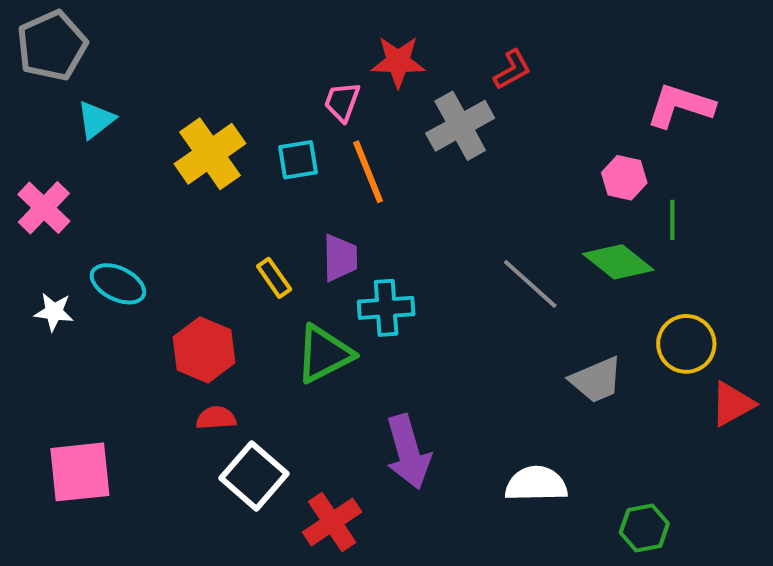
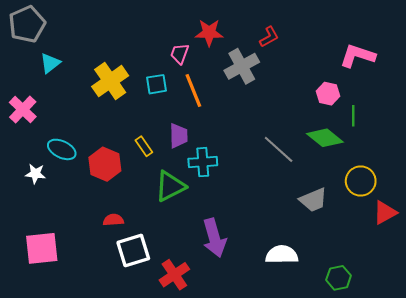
white star: (54, 312) -> (35, 174), moved
red hexagon: (204, 350) -> (105, 164), moved
white square: (254, 476) -> (133, 250), turned 32

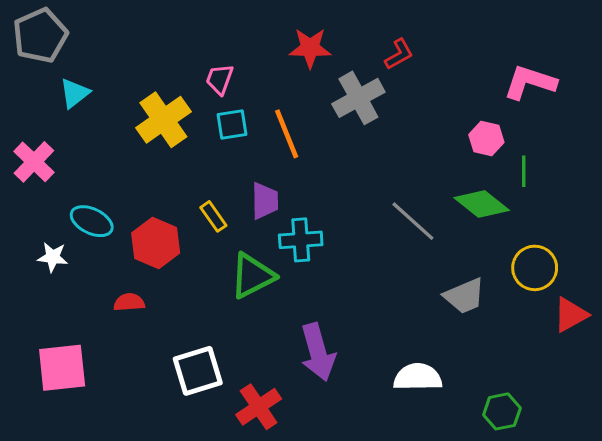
pink trapezoid: (180, 54) -> (220, 79), moved
red semicircle: (113, 220) -> (129, 302), moved

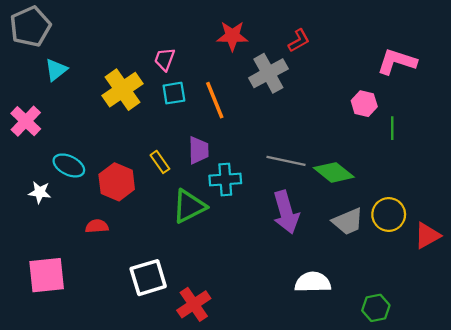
green diamond: (482, 204) -> (334, 172), moved
gray line: (413, 221) -> (286, 161), moved, turned -30
yellow circle: (535, 268) -> (389, 215), moved
purple arrow: (318, 352) -> (286, 212), moved

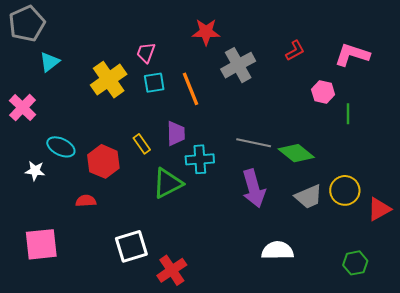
red L-shape: (299, 41) -> (295, 51), moved
green hexagon: (376, 308) -> (355, 263), moved

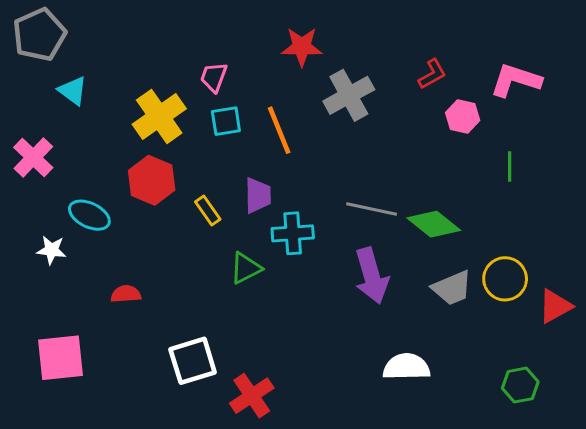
cyan triangle: (50, 62) -> (73, 91), turned -45
pink hexagon: (323, 92) -> (463, 117), moved
red hexagon: (103, 161) -> (152, 180), moved
green triangle: (168, 183) -> (246, 268), size x0.7

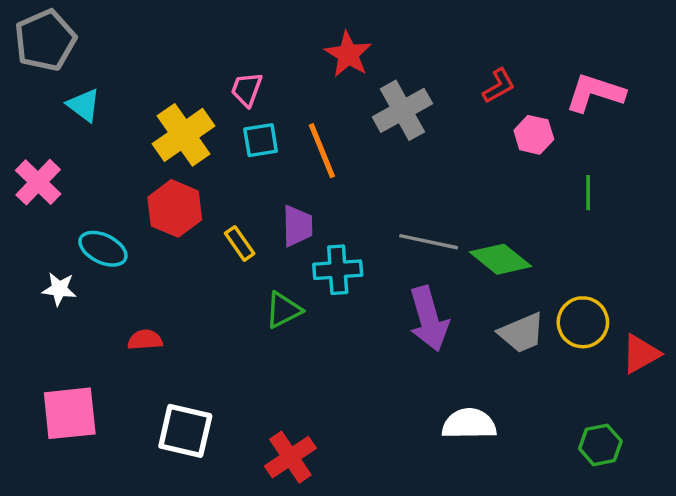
red star: (302, 47) -> (348, 54), turned 30
white square: (193, 361) -> (185, 431), moved, turned 30

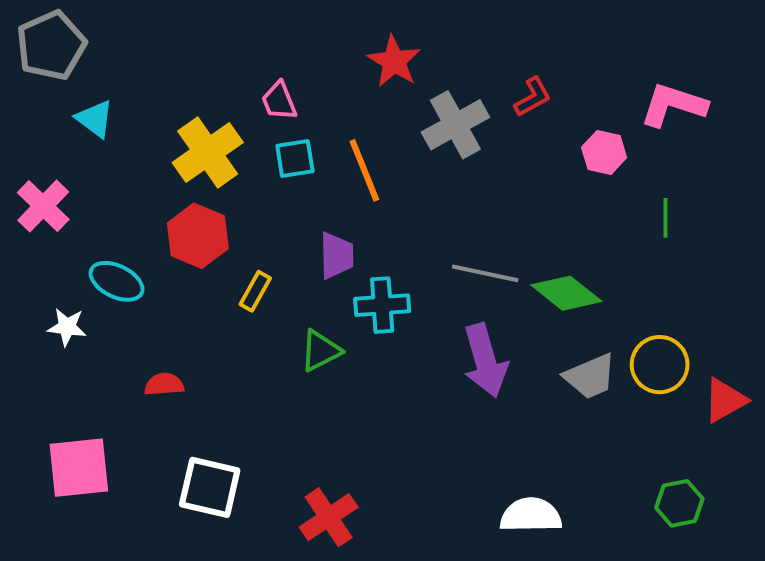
red L-shape: (499, 86) -> (533, 97), moved
pink trapezoid: (247, 89) -> (279, 101), turned -42
yellow rectangle: (240, 243) -> (255, 291), moved, turned 64
white semicircle: (469, 424) -> (531, 515), moved

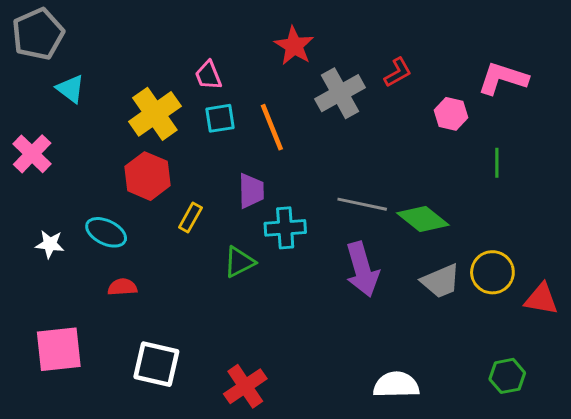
cyan ellipse: (117, 281) -> (106, 232), moved
red triangle: (725, 400) -> (541, 299), turned 39

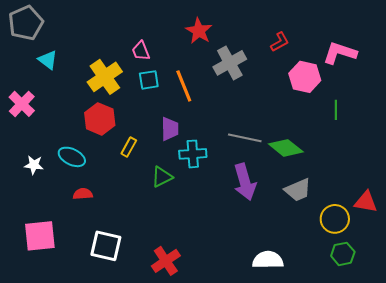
red L-shape: (398, 72) -> (280, 42), moved
pink hexagon: (451, 114) -> (305, 77), size x1.4
yellow circle: (492, 272) -> (335, 219), moved

